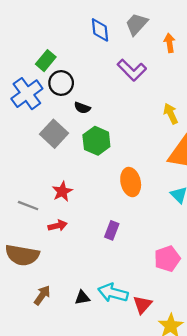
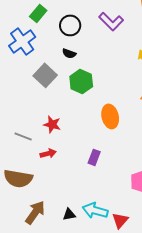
black circle: (61, 83) -> (70, 25), moved
red star: (62, 191) -> (52, 124), turned -30
brown arrow: (42, 295) -> (35, 212), size x1.4

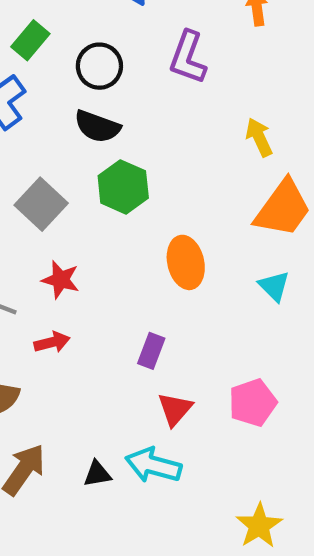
purple L-shape: (111, 21) -> (188, 57), turned 65
black semicircle: (69, 53) -> (97, 126), size x1.5
gray square: (45, 75) -> (41, 204), moved
red triangle: (120, 220) -> (175, 409), moved

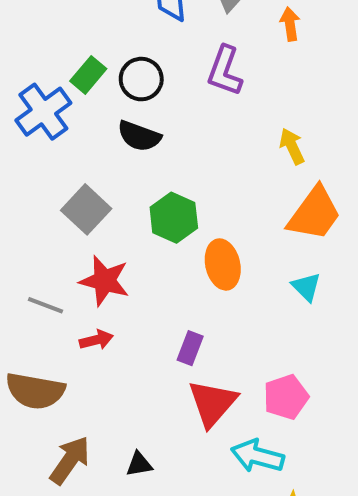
green rectangle: (30, 40) -> (88, 75), moved
green hexagon: (123, 187) -> (174, 218), moved
red star: (61, 280) -> (105, 281), size x1.4
red triangle: (175, 409) -> (213, 403), size x1.5
cyan arrow: (153, 465) -> (257, 456), moved

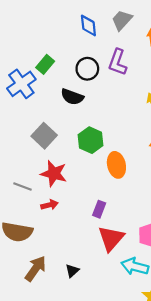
black circle: (141, 79) -> (87, 69), moved
black triangle: (139, 464) -> (72, 271), turned -32

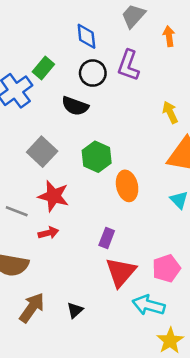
blue diamond: (88, 26) -> (86, 36), moved

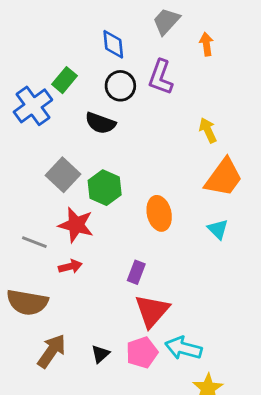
green hexagon: (97, 157) -> (105, 188), moved
pink pentagon: (166, 268) -> (142, 352), moved

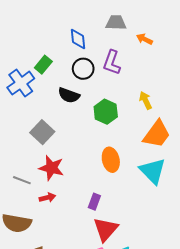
gray trapezoid: (166, 21) -> (116, 23), turned 50
orange arrow: (206, 44) -> (144, 39), turned -56
green hexagon: (105, 188) -> (106, 112), moved
cyan triangle: (218, 229) -> (153, 171), size x1.8

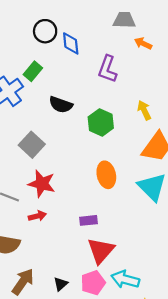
gray trapezoid: (116, 23) -> (124, 20), moved
black circle: (83, 69) -> (45, 31), moved
purple rectangle: (94, 202) -> (89, 220), turned 63

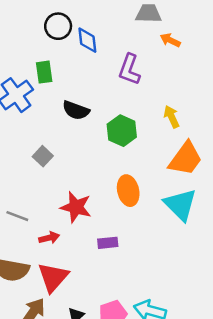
green rectangle: (33, 71) -> (44, 72), turned -48
gray square: (32, 145) -> (43, 156), size x0.7
red star: (42, 184) -> (76, 207), moved
red triangle: (101, 250) -> (53, 277), moved

